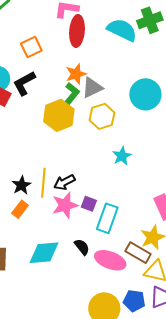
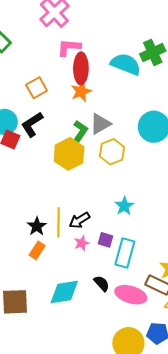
orange star: (76, 74) -> (81, 92), moved
cyan star: (122, 156) -> (124, 206), moved
pink star: (65, 205) -> (82, 243), size x0.6

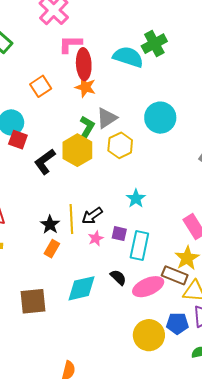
orange star: (81, 92) -> (85, 87), turned -30
black L-shape: (32, 124) -> (45, 162), moved
pink ellipse: (131, 295) -> (148, 287), turned -36

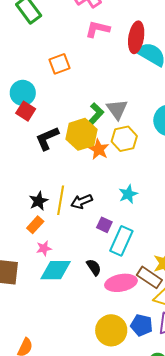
red ellipse: (84, 64) -> (136, 37), moved
orange star: (85, 87) -> (99, 149), moved
gray triangle: (107, 118) -> (117, 109), turned -45
pink star: (96, 238) -> (44, 248), moved

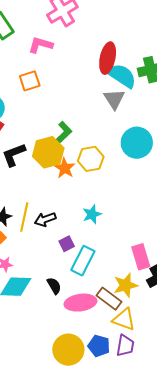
pink L-shape: (98, 29) -> (41, 45), moved
gray triangle: (117, 109) -> (114, 99), moved
purple square: (104, 225) -> (67, 244), turned 35

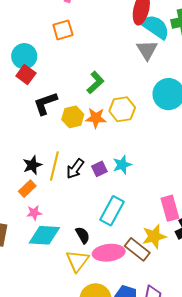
yellow hexagon: (48, 152) -> (73, 117), moved, size x0.7
orange star: (65, 168) -> (96, 118), turned -30
black arrow: (45, 219) -> (75, 169), turned -35
purple square: (67, 244) -> (99, 169), moved
yellow triangle: (124, 319) -> (77, 261), moved, turned 45

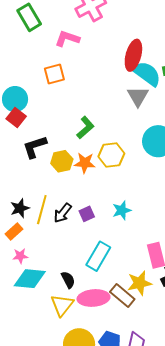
cyan star: (122, 165) -> (122, 210), moved

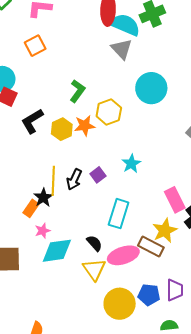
black star: (20, 208) -> (43, 198), moved

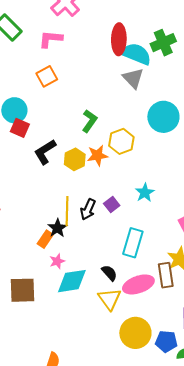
brown rectangle: (151, 246) -> (166, 275), turned 55
blue pentagon: (149, 295) -> (166, 341), moved

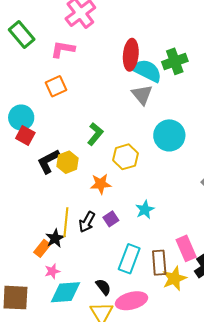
orange star: (97, 155) -> (101, 184), moved
yellow hexagon: (75, 159) -> (68, 162), moved
brown rectangle: (166, 275) -> (159, 263), moved

